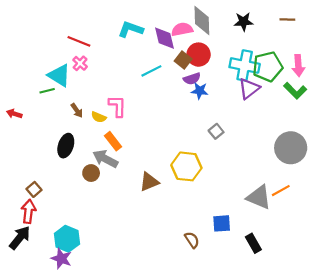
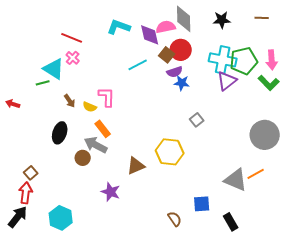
purple star: (61, 259) -> (111, 192), moved

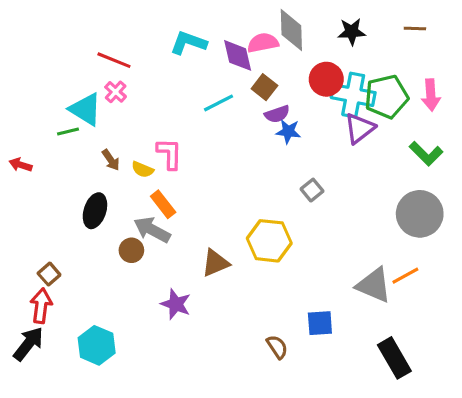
red circle: (181, 50) -> (326, 79), moved
green L-shape: (269, 83) -> (426, 154), moved
black rectangle: (231, 222) -> (394, 358), moved, size x1.4

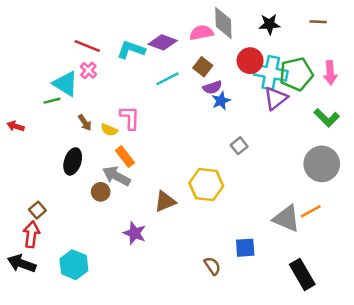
cyan L-shape: (188, 43) -> (131, 50), moved
purple diamond: (238, 55) -> (163, 42), moved, turned -56
blue star: (288, 131) -> (221, 101), turned -30
black arrow: (28, 344) -> (22, 263), turned -108

